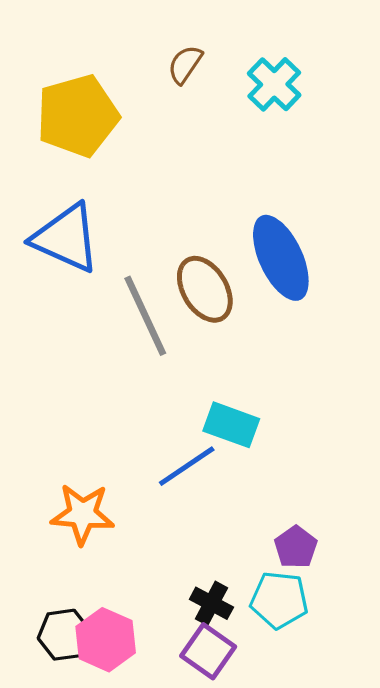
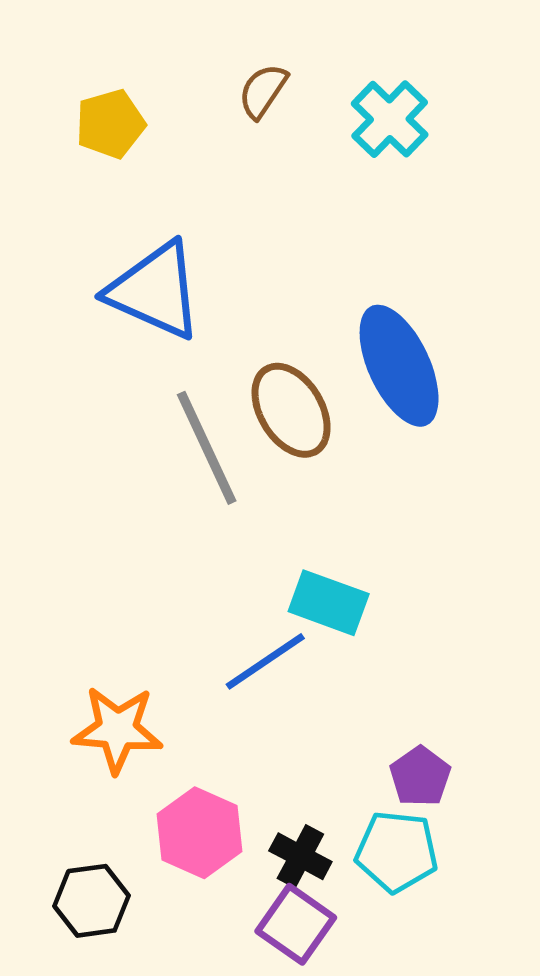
yellow pentagon: (78, 116) -> (110, 124), moved, size x0.6
blue triangle: (66, 238) -> (155, 291), moved
pink hexagon: (106, 640) -> (200, 833), moved

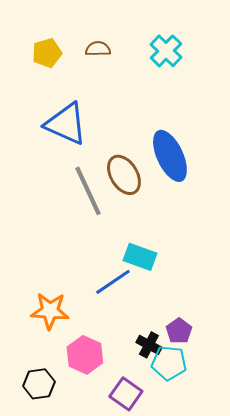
brown semicircle: (263, 91) -> (98, 49), moved, turned 55
black cross: (300, 856) -> (149, 345), moved

